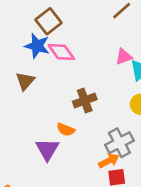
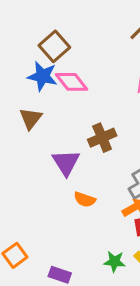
orange semicircle: (66, 130) -> (85, 199), moved
purple triangle: (47, 149) -> (66, 163), moved

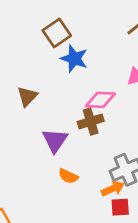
blue star: (43, 76) -> (74, 59), moved
pink diamond: (71, 82) -> (100, 100), moved, turned -56

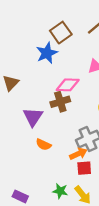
brown square: (57, 33) -> (61, 33), moved
blue star: (74, 59) -> (47, 53), turned 30

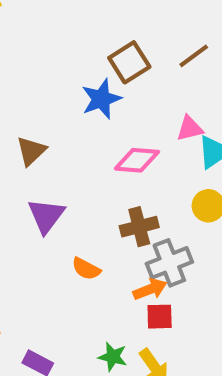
brown cross: (60, 102) -> (139, 227), moved
purple triangle: (33, 117) -> (46, 216), moved

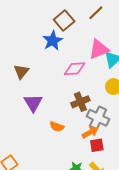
pink triangle: (190, 128) -> (99, 49), size x1.5
gray cross: (169, 263) -> (98, 118), turned -35

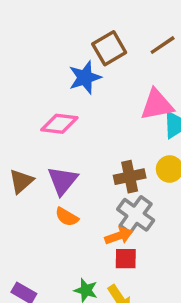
pink diamond: (75, 69) -> (59, 124), moved
brown triangle: (21, 71) -> (21, 181), moved
brown cross: (80, 102) -> (130, 177), moved
purple triangle: (33, 103) -> (62, 181), moved

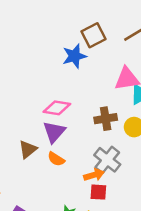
pink diamond: (59, 124) -> (57, 108), moved
brown cross: (130, 177) -> (106, 119), moved
brown triangle: (21, 181) -> (28, 149), moved

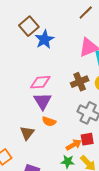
brown square: (93, 35) -> (29, 26), moved
brown triangle: (28, 149) -> (27, 133), moved
orange arrow: (94, 175) -> (74, 145), moved

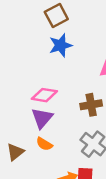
brown square: (29, 26) -> (56, 16), moved

